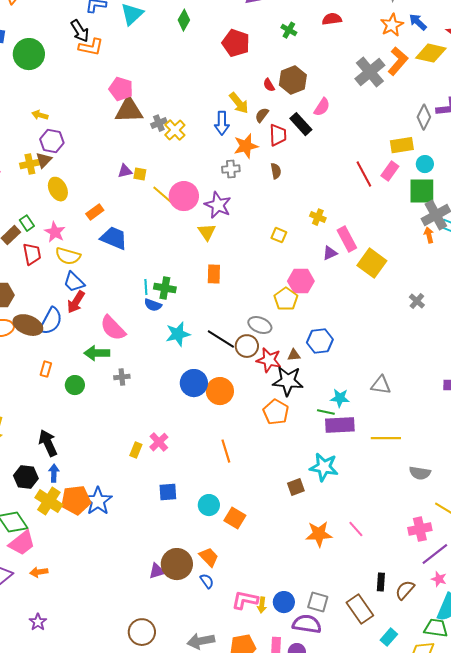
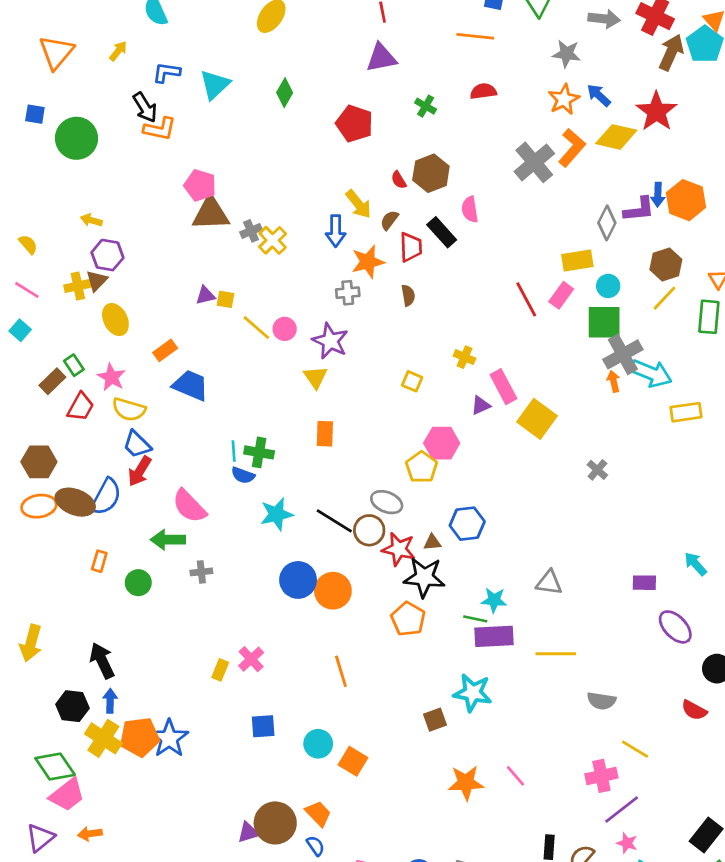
pink semicircle: (322, 107) -> (470, 209), turned 138
pink circle: (184, 196) -> (285, 329), size x0.6
red trapezoid: (32, 254) -> (81, 407), turned 40

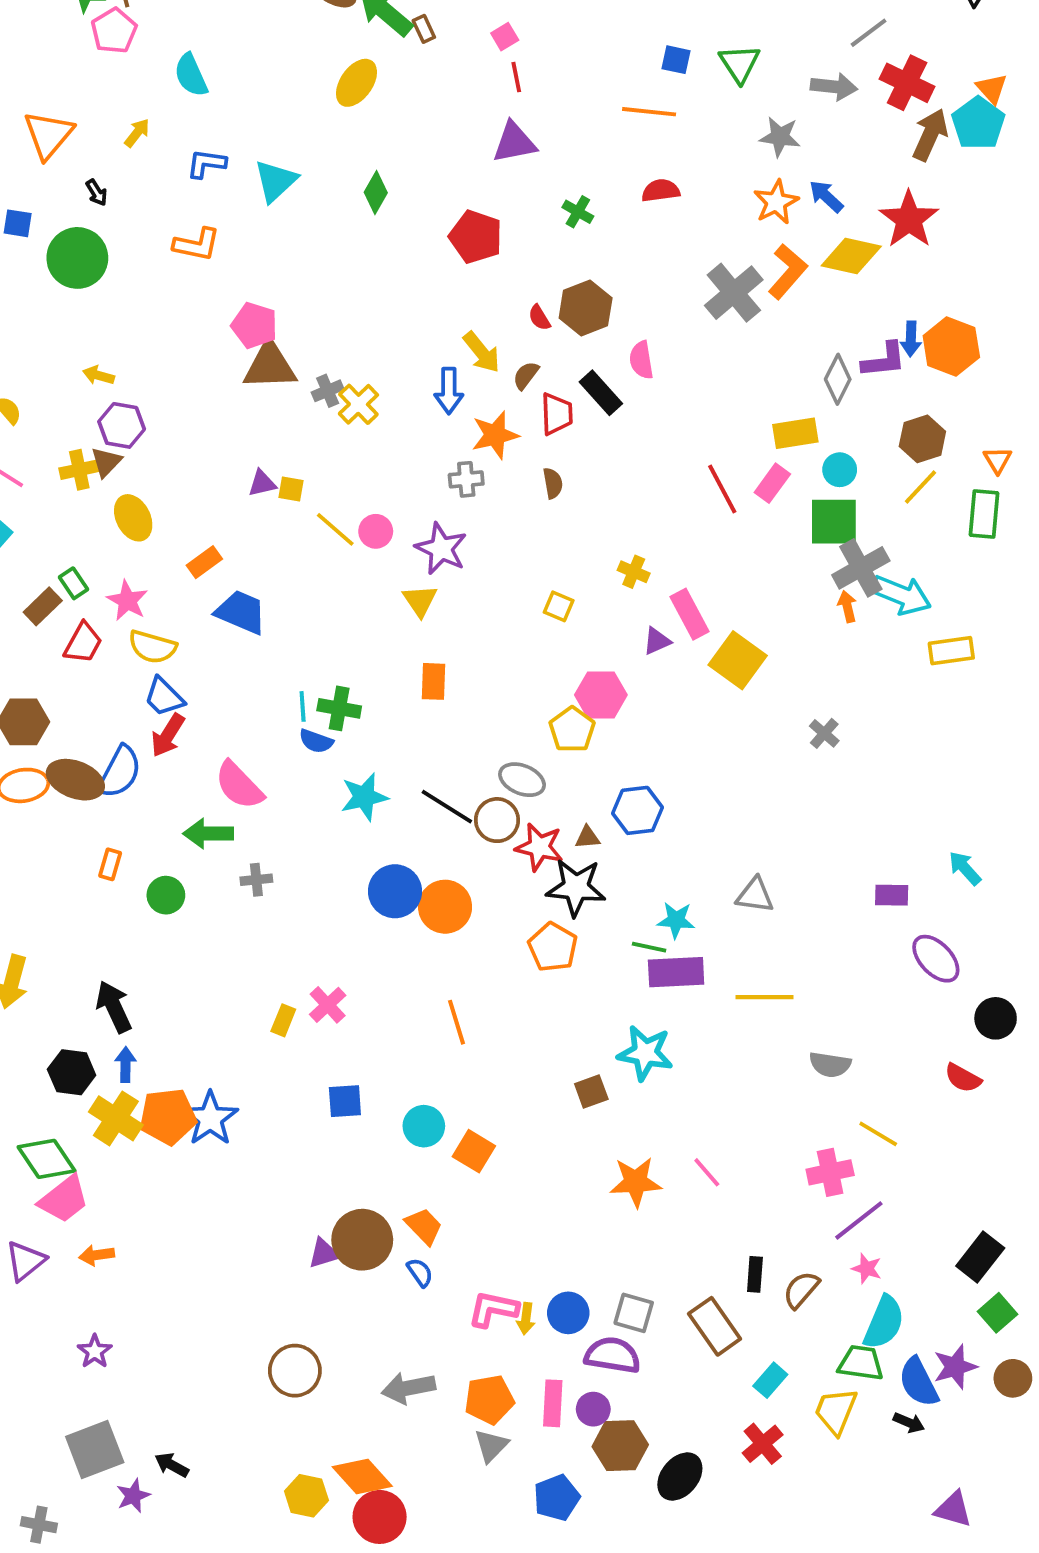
black arrow: (145, 107) -> (97, 193), moved, size x0.6

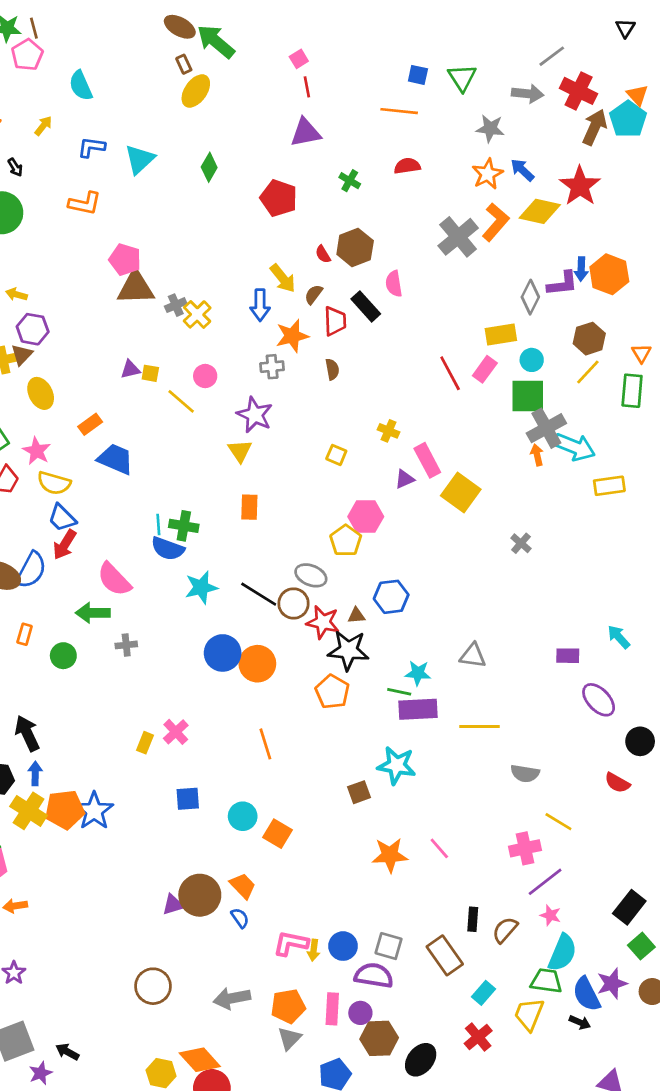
brown rectangle: (424, 29) -> (184, 64), moved
pink circle: (376, 531) -> (205, 376), moved
blue semicircle: (316, 741) -> (168, 549), size x1.4

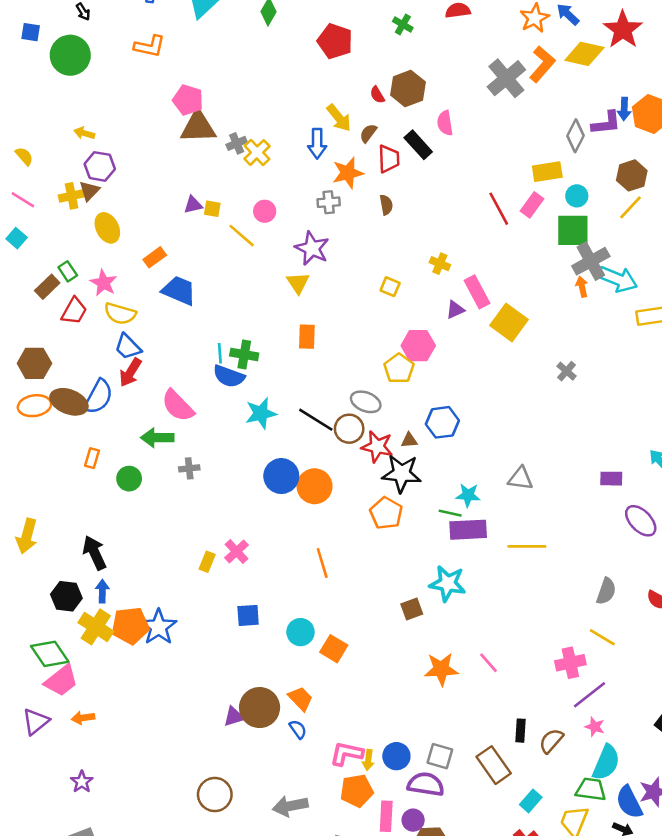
gray semicircle: (525, 773) -> (606, 591), moved, turned -80
orange pentagon: (288, 1006) -> (357, 791), moved

